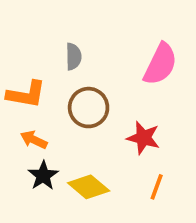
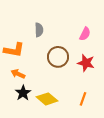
pink semicircle: (160, 64) -> (85, 34), size x0.6
brown circle: (89, 108) -> (58, 57), moved
red star: (143, 138) -> (86, 63), moved

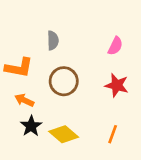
brown circle: (58, 57) -> (64, 81), moved

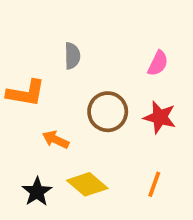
brown circle: (64, 81) -> (108, 112), moved
orange arrow: (24, 100) -> (56, 140), moved
black star: (31, 126) -> (37, 192), moved

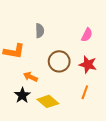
orange line: (154, 184) -> (85, 92), moved
black star: (37, 192) -> (22, 95), moved

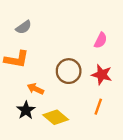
gray semicircle: (40, 31) -> (24, 27), moved, turned 56

